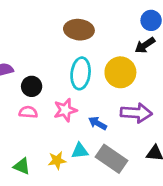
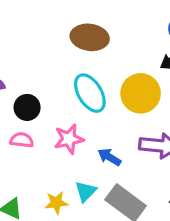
cyan ellipse: (81, 73) -> (90, 93), turned -40
cyan triangle: (80, 151) -> (86, 191), turned -42

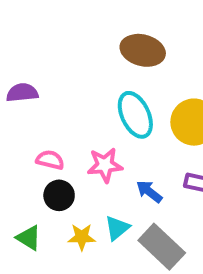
black circle: (27, 107) -> (59, 195), moved

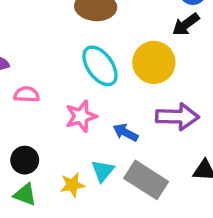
pink semicircle: (50, 160) -> (27, 94), moved
black circle: (59, 195) -> (25, 160), moved

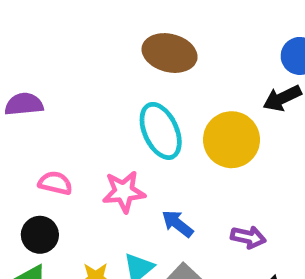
pink semicircle: (27, 94) -> (55, 183), moved
purple arrow: (177, 117) -> (248, 237), moved, size x0.6

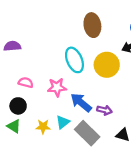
brown ellipse: (170, 53) -> (92, 25), moved, turned 65
blue arrow: (177, 224) -> (81, 102), size x1.5
purple arrow: (248, 237) -> (104, 110), moved

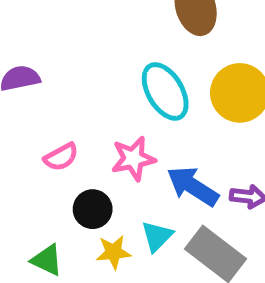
pink semicircle: (26, 82) -> (61, 157), turned 144
black circle: (18, 106) -> (93, 209), moved

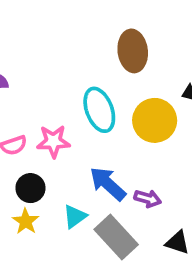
pink star: (133, 159) -> (53, 141), moved
yellow star: (113, 252) -> (26, 221), moved, turned 30

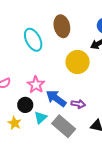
cyan ellipse: (99, 110) -> (33, 40), moved
pink star: (53, 141) -> (36, 85), moved, turned -30
black circle: (30, 188) -> (25, 105), moved

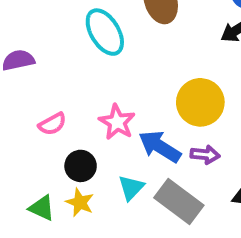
yellow circle: (78, 62) -> (200, 102), moved
black circle: (25, 105) -> (81, 166), moved

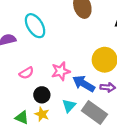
cyan ellipse: (105, 32) -> (35, 26), moved
pink star: (117, 122) -> (61, 71), turned 30

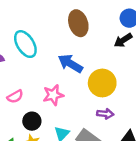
blue arrow: (84, 84) -> (70, 63), moved

